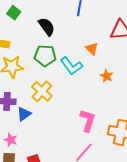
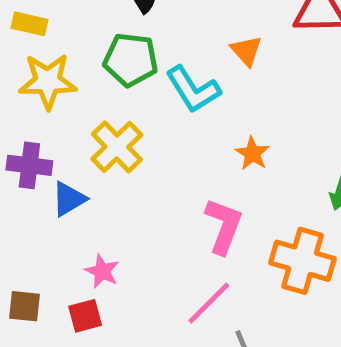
orange star: (107, 76) -> (252, 153), moved
pink star: (11, 140) -> (102, 271), moved

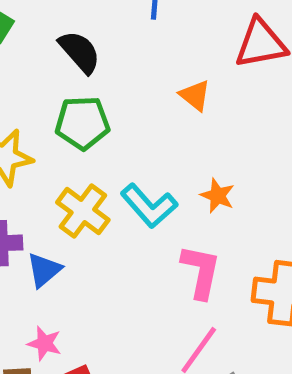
cyan L-shape: (193, 89) -> (149, 206), moved
pink star: (102, 271) -> (44, 343), moved

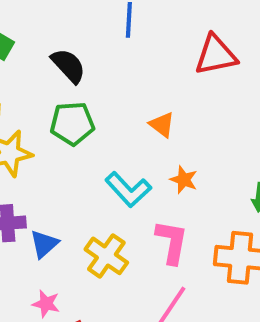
orange triangle: (195, 95) -> (162, 125), moved
yellow cross: (83, 211) -> (106, 256), moved

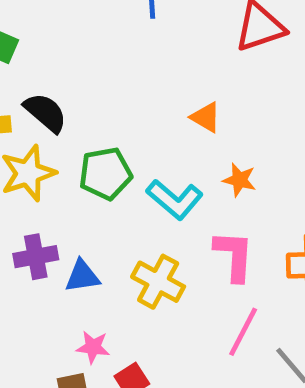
black semicircle: (68, 66) -> (45, 112), moved
green pentagon: (72, 123) -> (105, 174), moved
blue triangle: (44, 244) -> (82, 276), turned 40

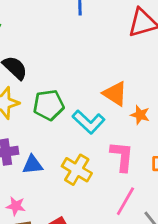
orange triangle: (206, 117) -> (115, 94), moved, size x1.4
orange star: (239, 180) -> (140, 115), moved
pink star: (93, 347) -> (16, 206), moved

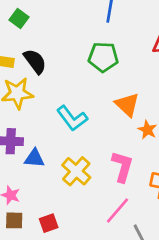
green pentagon: (49, 105) -> (103, 57), moved
cyan L-shape: (89, 122) -> (72, 118), moved

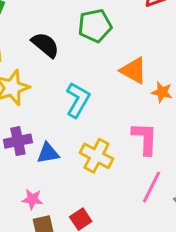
black semicircle: (35, 61) -> (45, 45), moved
cyan L-shape: (72, 118) -> (78, 100), turned -100

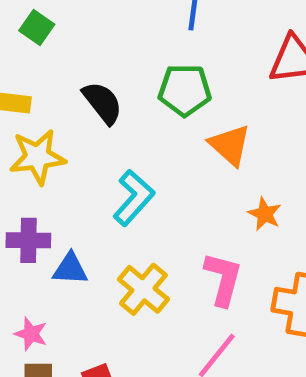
orange triangle: (133, 70) -> (230, 145), moved

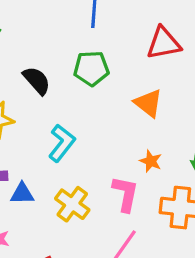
orange triangle: (230, 145) -> (148, 103), moved
orange star: (265, 214) -> (151, 161), moved

